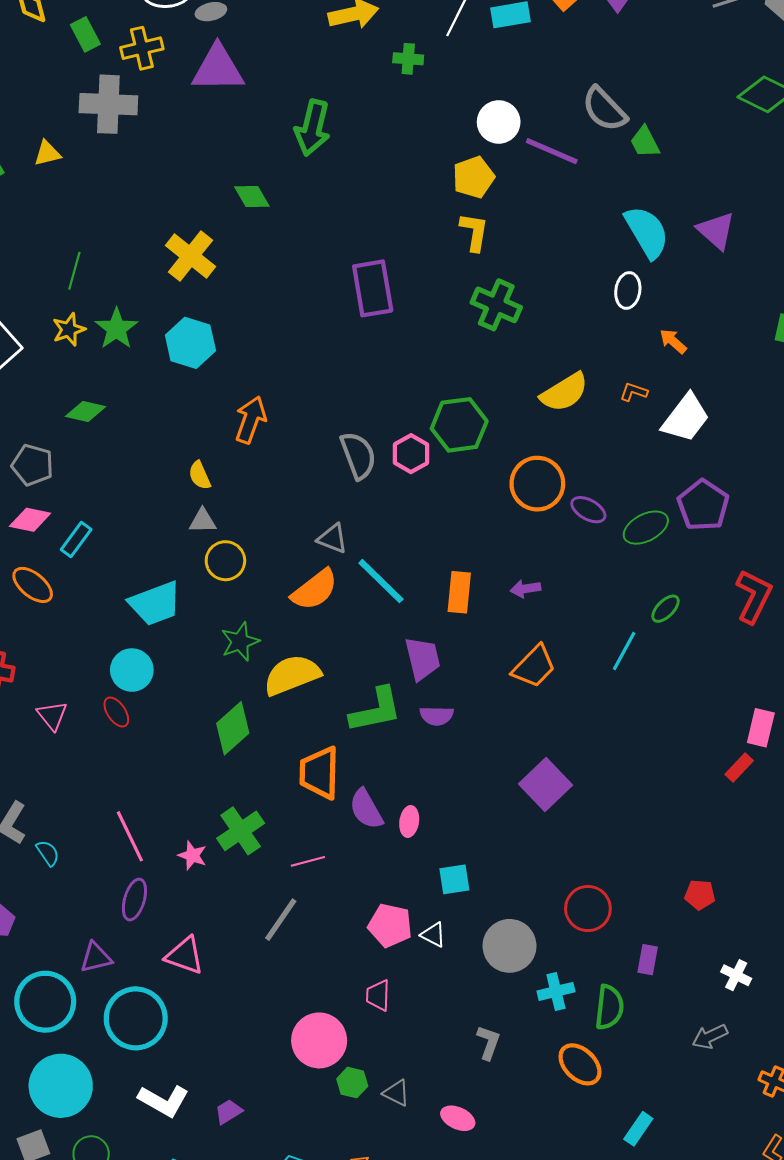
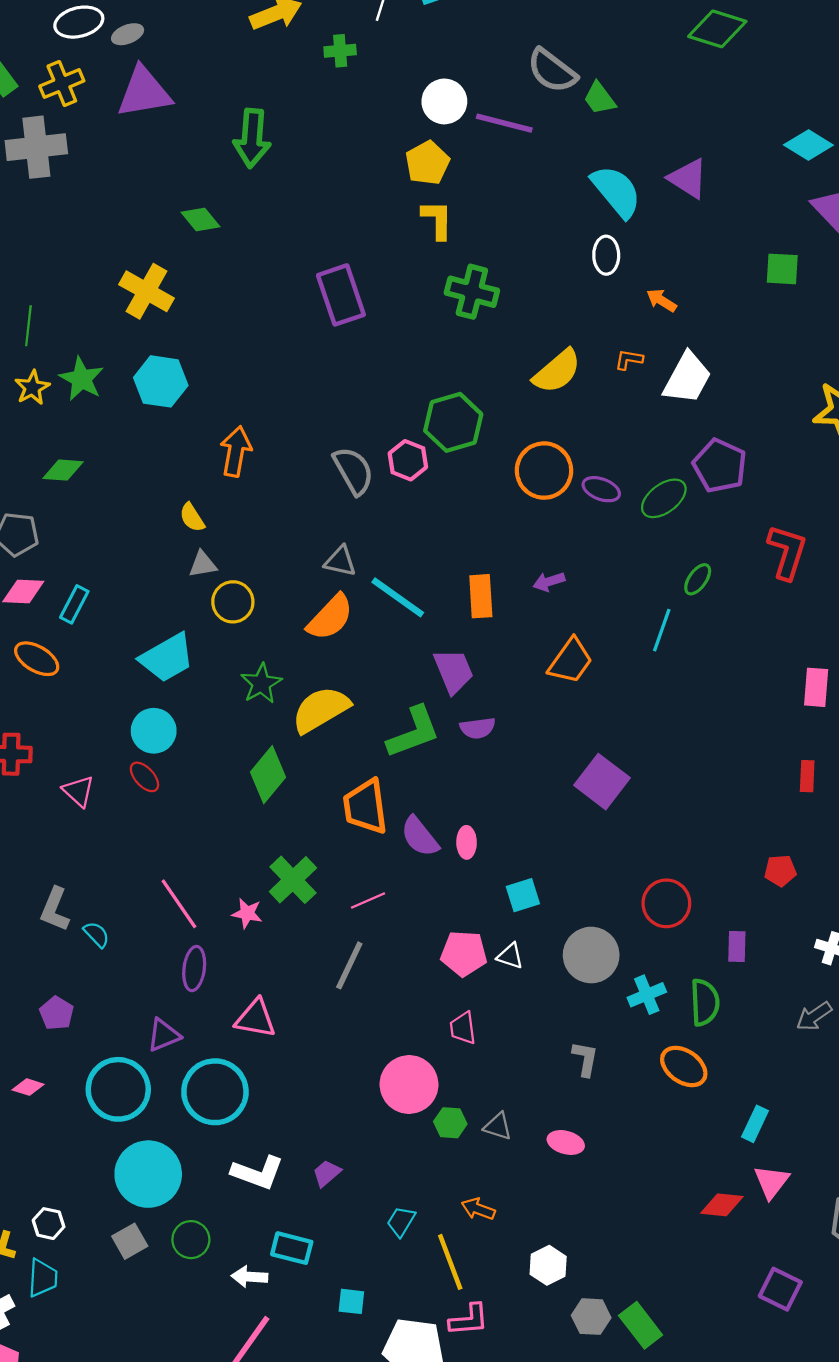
red rectangle: (739, 768) -> (807, 776), moved, turned -32

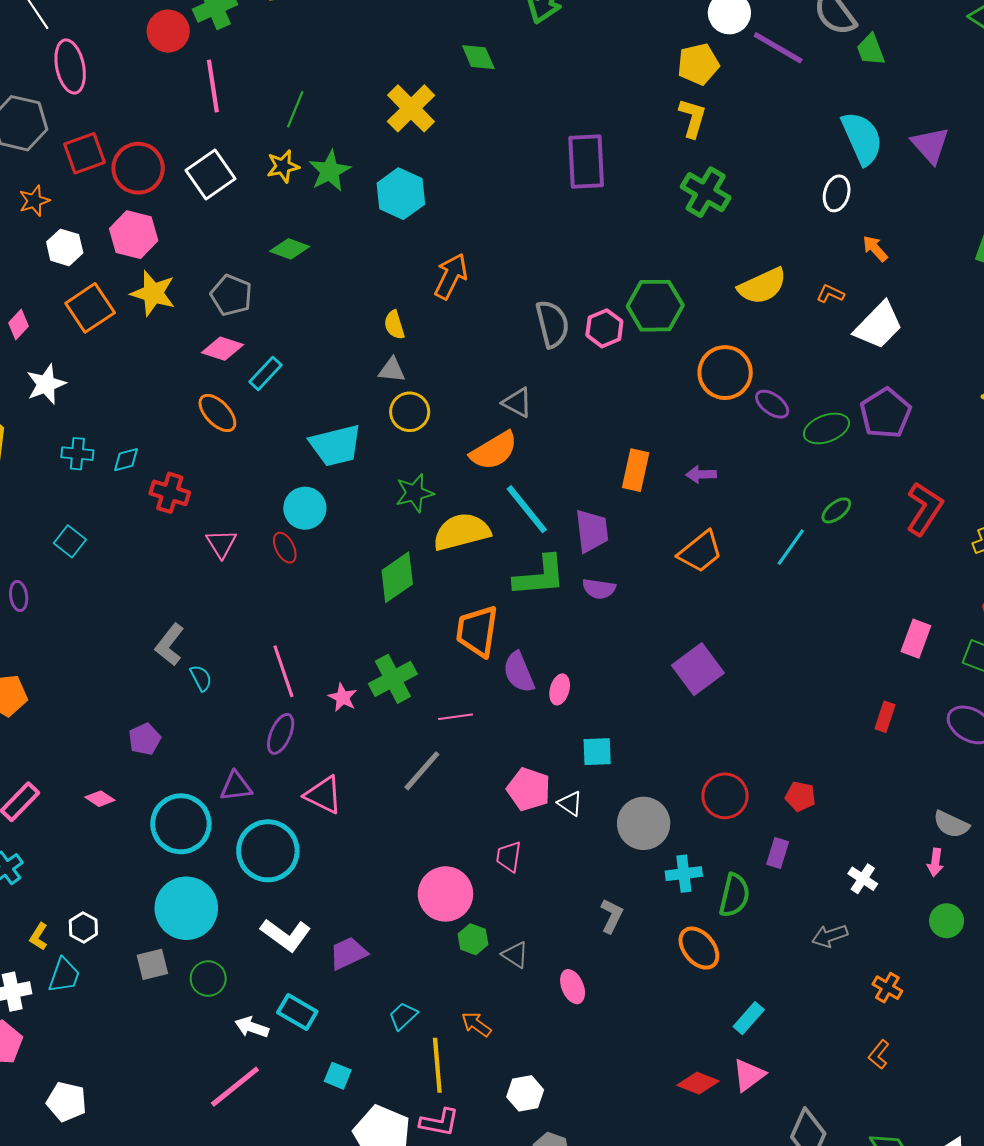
cyan line: (398, 597) -> (527, 509), moved
red pentagon: (780, 871) -> (800, 796), moved
pink ellipse: (566, 1142) -> (573, 987), turned 36
purple trapezoid: (327, 1173) -> (348, 953), size x1.4

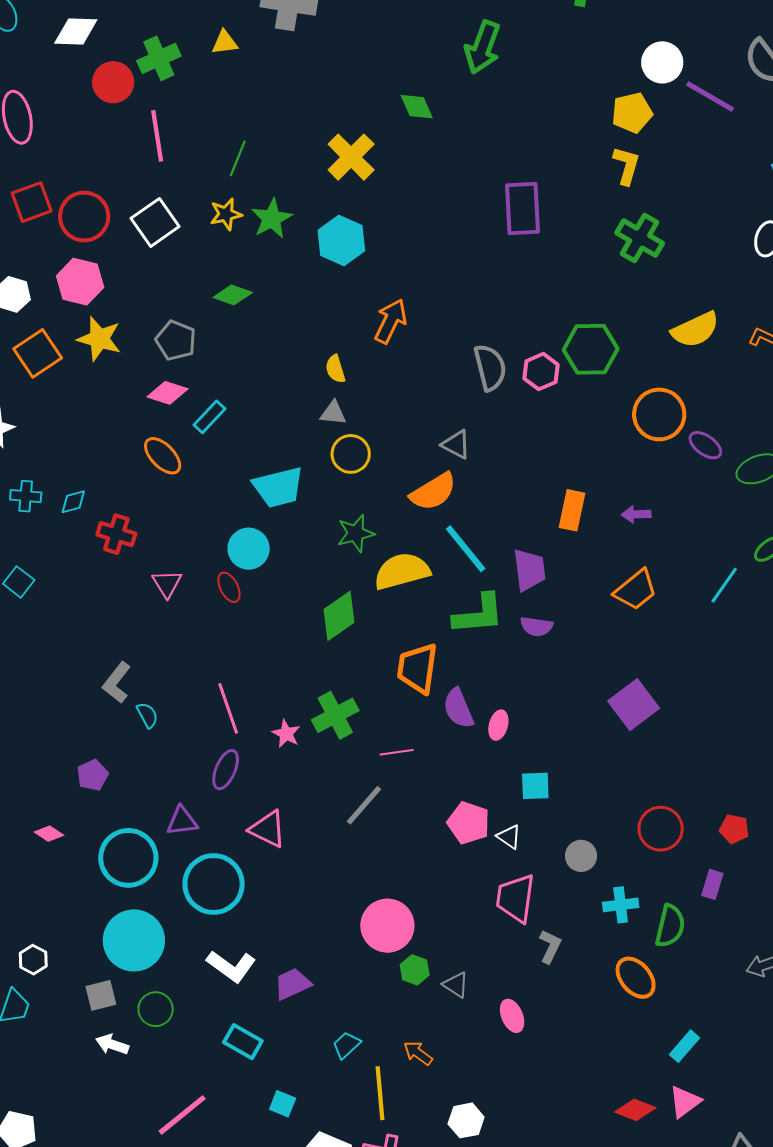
gray circle: (644, 823) -> (581, 856), size x0.6
pink trapezoid: (509, 857) -> (515, 898), moved, size x1.6
white arrow: (252, 1027) -> (112, 1044), moved

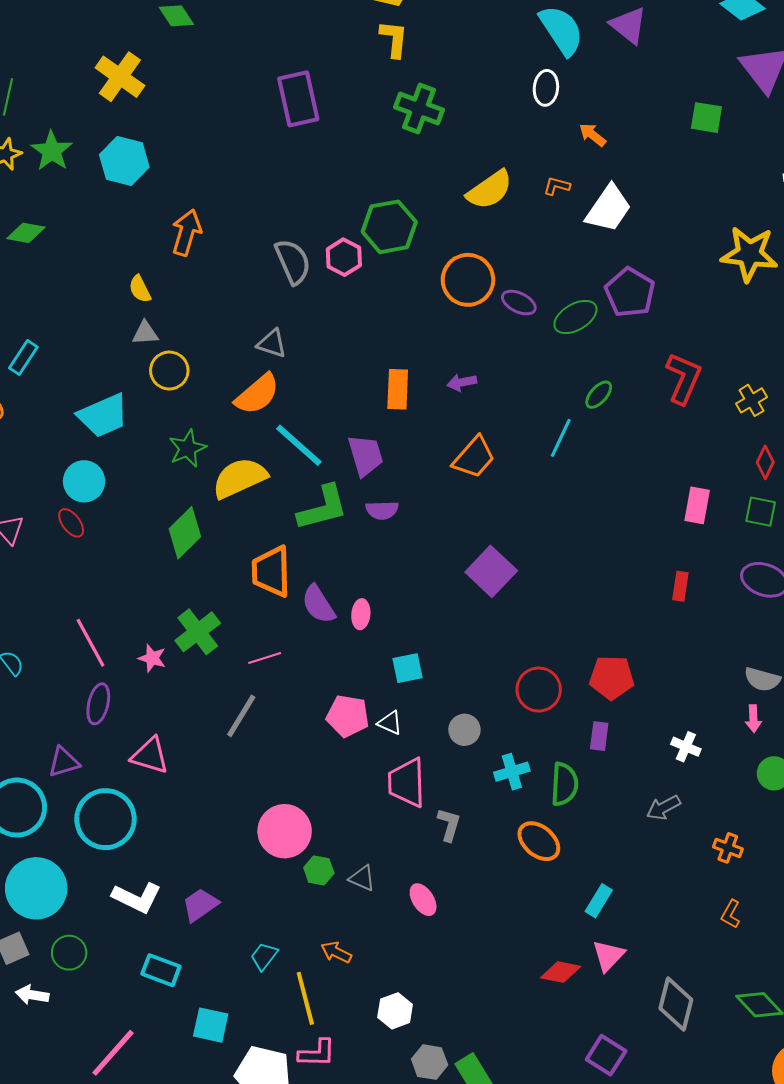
red pentagon: (734, 829) -> (612, 677), size x1.5
cyan square: (283, 1104) -> (211, 1025), size x1.4

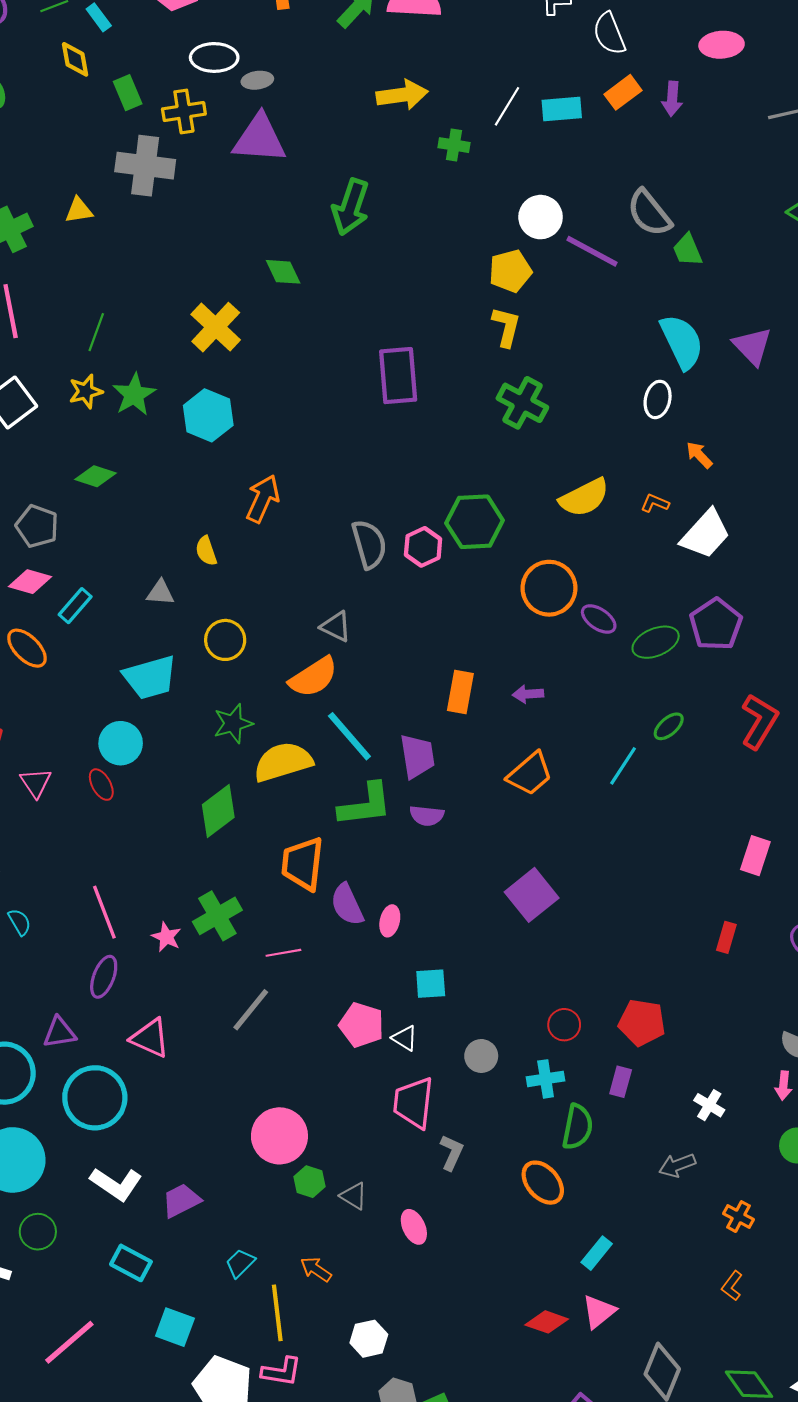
gray triangle: (145, 333) -> (160, 593), moved
red circle: (539, 690) -> (564, 1025), size x0.7
cyan cross: (512, 772) -> (546, 1079), moved

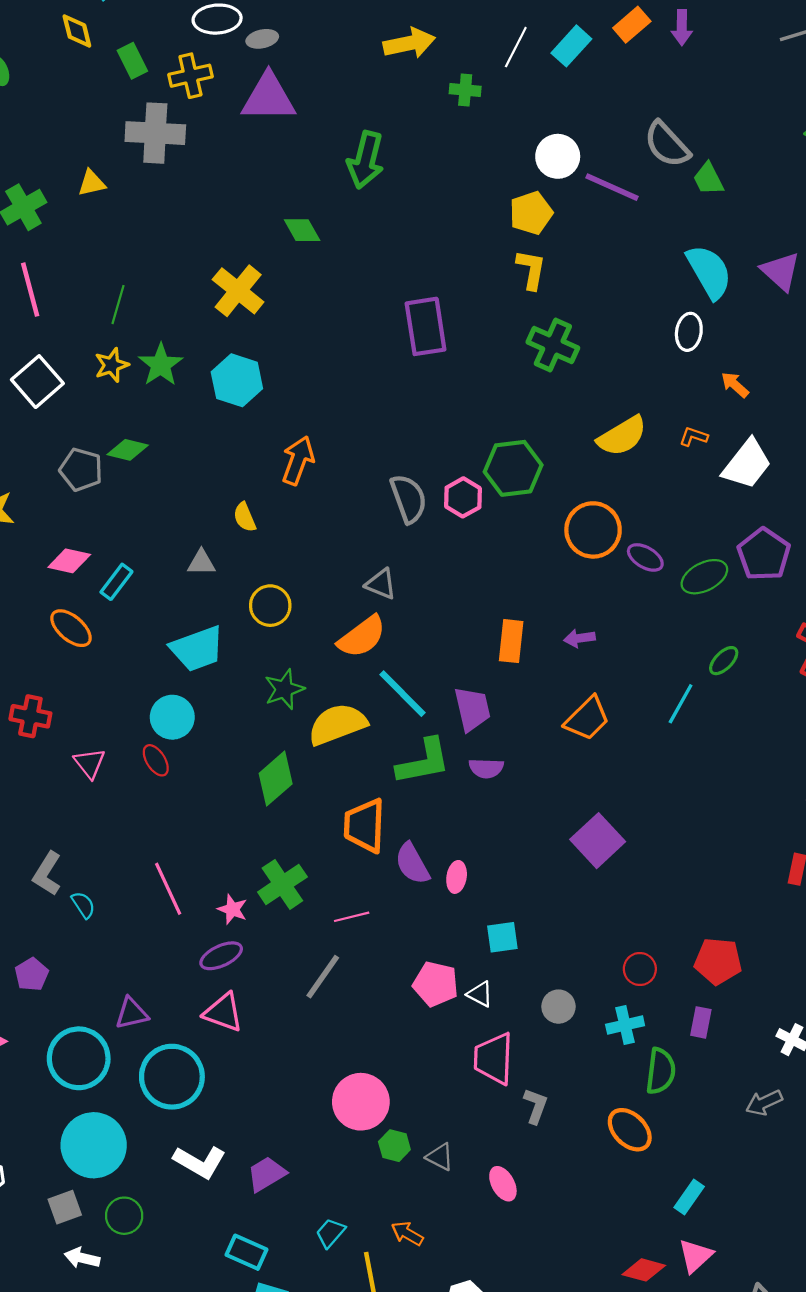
cyan rectangle: (562, 109) -> (571, 46), turned -39
gray pentagon: (37, 526) -> (81, 470), moved
purple ellipse: (104, 977) -> (221, 956), moved, turned 48
cyan rectangle: (131, 1263) -> (247, 1252), moved

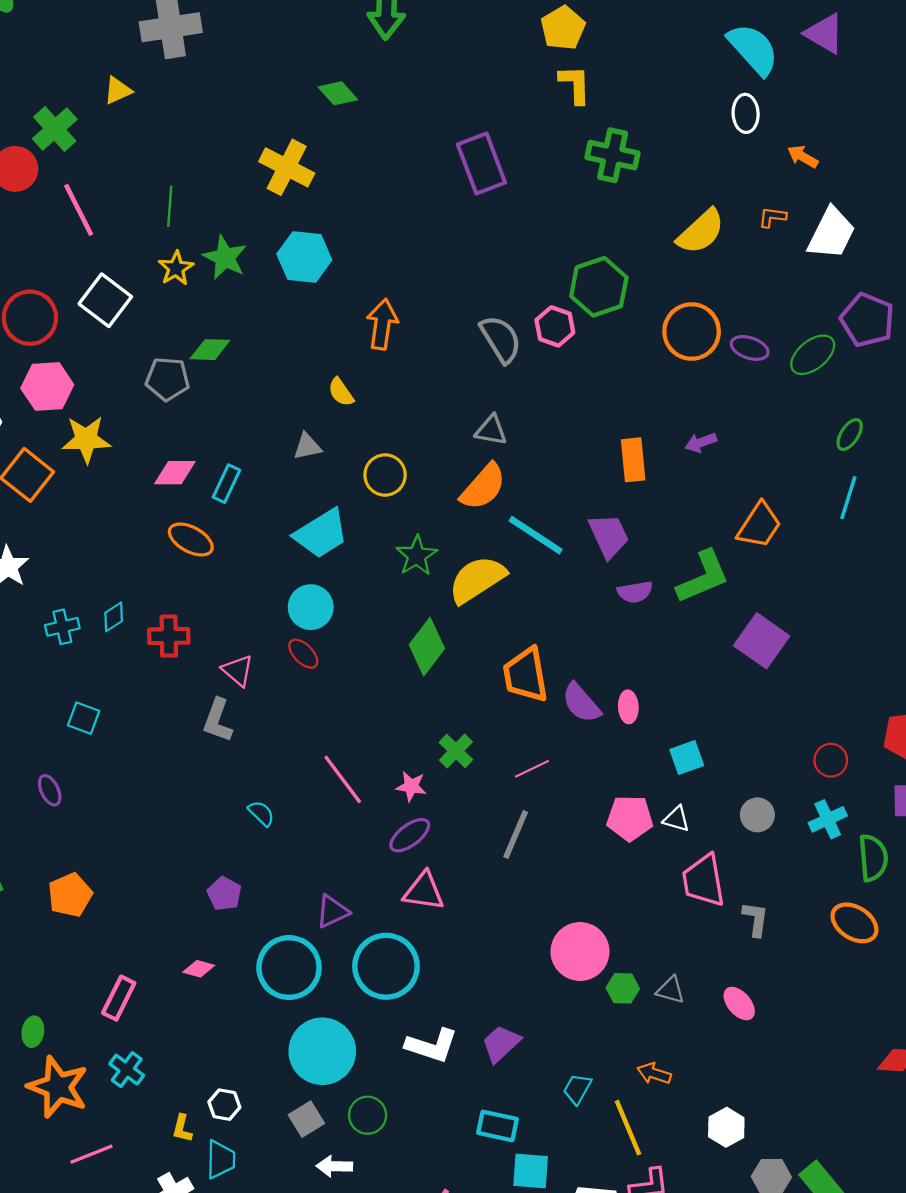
cyan line: (681, 704) -> (848, 498), moved
orange trapezoid: (587, 719) -> (759, 525), moved
green L-shape: (423, 762) -> (703, 577), moved
gray L-shape: (47, 874) -> (218, 720), moved
green cross: (282, 884) -> (456, 751), size x0.7

